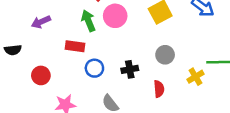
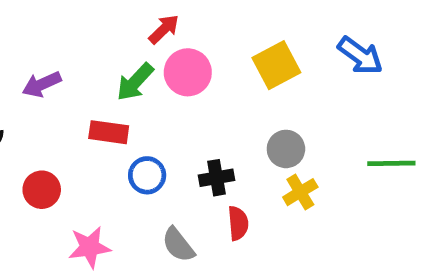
green arrow: (88, 21) -> (135, 82), turned -115
yellow cross: (195, 77) -> (300, 192), moved
red semicircle: (159, 89) -> (238, 223), moved

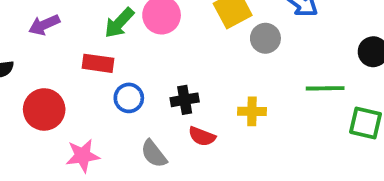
gray circle: (286, 149) -> (265, 38), moved
red circle: (42, 190) -> (44, 109), size x1.4
yellow cross: (300, 192) -> (252, 111), turned 32
red semicircle: (238, 223) -> (202, 136), turned 116

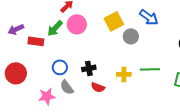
red rectangle: (98, 63) -> (36, 41), moved
green line: (325, 88) -> (150, 69), moved
gray semicircle: (154, 154) -> (67, 87), moved
pink star: (83, 156) -> (47, 96), moved

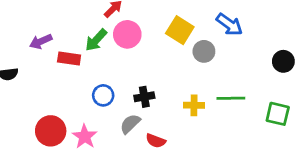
yellow square: (114, 21) -> (180, 30), turned -30
red circle: (16, 73) -> (51, 131), moved
gray semicircle: (67, 87) -> (130, 124), moved, turned 84
red semicircle: (98, 87) -> (156, 141), moved
pink star: (47, 96) -> (85, 137), turned -30

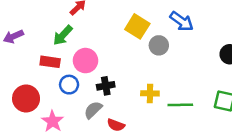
pink circle: (127, 34) -> (85, 61), moved
red rectangle: (69, 58) -> (50, 62), moved
green line: (231, 98) -> (180, 105), moved
red circle: (51, 131) -> (26, 98), moved

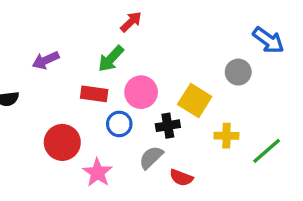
yellow square: (137, 26) -> (195, 101), moved
green line: (180, 105) -> (267, 151), turned -40

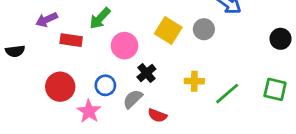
red rectangle: (94, 94) -> (71, 40), moved
yellow square: (195, 101) -> (168, 31), moved
blue circle: (119, 124) -> (105, 85), moved
black cross: (168, 126) -> (146, 73), turned -30

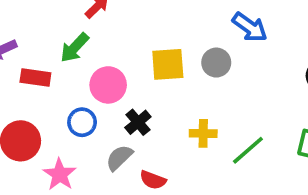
yellow square: (168, 31) -> (168, 64), turned -36
blue circle: (105, 85) -> (82, 122), moved

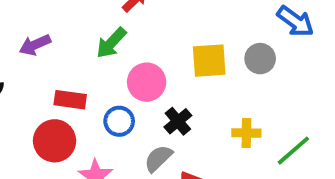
red rectangle: (35, 77) -> (70, 100), moved

